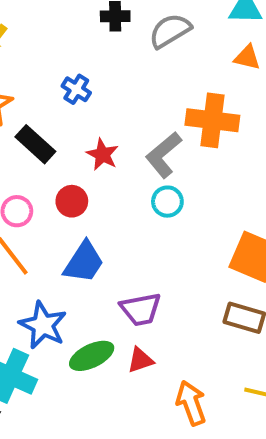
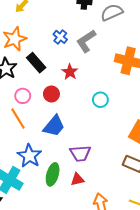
gray L-shape: (164, 155) -> (86, 41), moved
green ellipse: (92, 356) -> (53, 174), turned -55

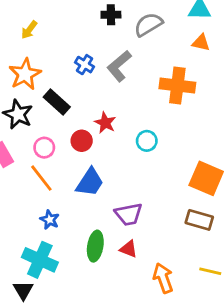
red star: (70, 72) -> (105, 123), moved
blue star: (29, 156) -> (50, 220), moved, size x0.6
red triangle: (77, 179) -> (129, 249), turned 40

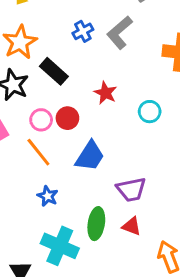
blue cross: (85, 65) -> (83, 31), turned 30
red circle: (82, 141) -> (67, 118), moved
cyan cross: (40, 260) -> (60, 246), moved

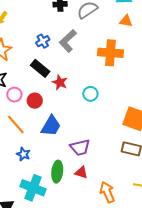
black rectangle: (54, 71) -> (40, 68), moved
pink circle: (41, 120) -> (14, 95), moved

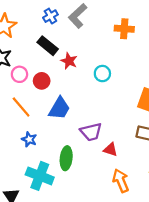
orange cross: (110, 53) -> (124, 29), size x0.7
red triangle: (81, 172) -> (110, 150), moved

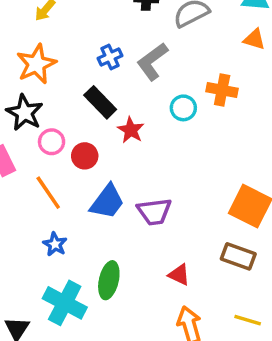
cyan circle: (102, 74) -> (183, 108), moved
purple trapezoid: (91, 132) -> (154, 212), moved

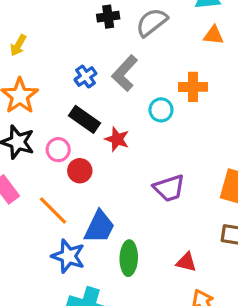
pink circle: (52, 142) -> (58, 150), moved
blue trapezoid: (107, 202) -> (99, 227), moved
purple trapezoid: (154, 212) -> (169, 188), moved
blue star: (55, 244) -> (68, 256), size x1.5
green ellipse: (109, 280) -> (129, 258), moved

